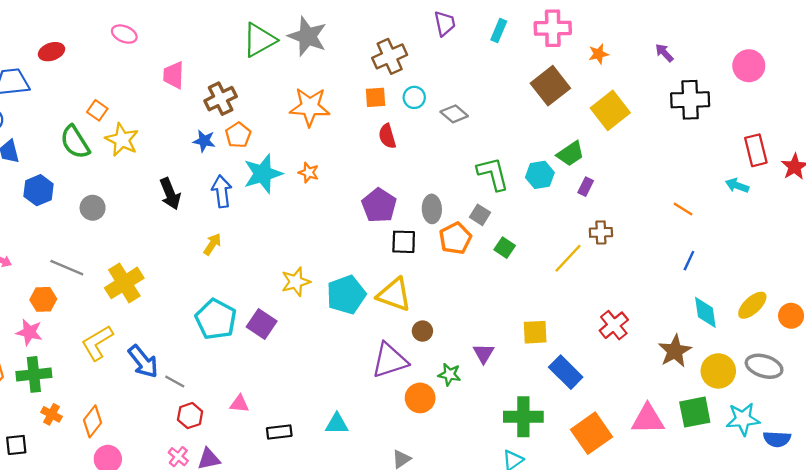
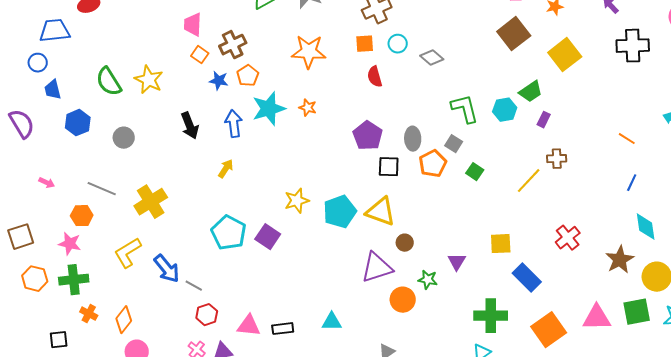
orange square: (97, 110) -> (200, 55), moved
pink triangle: (239, 404) -> (249, 326), moved, size x1.4

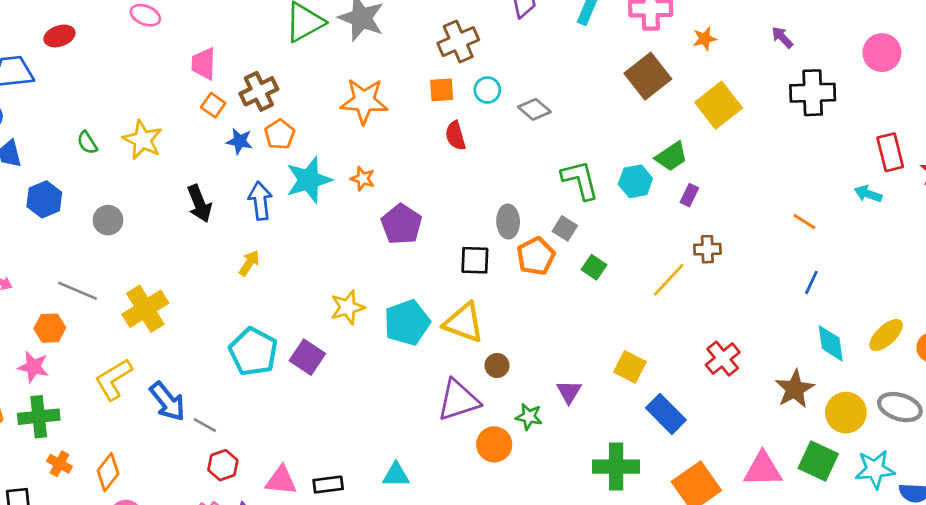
green semicircle: (109, 82) -> (87, 143), size x0.6
purple pentagon: (368, 136) -> (401, 224), moved
yellow square: (501, 244) -> (630, 367), turned 30
green square: (637, 312) -> (818, 461), turned 36

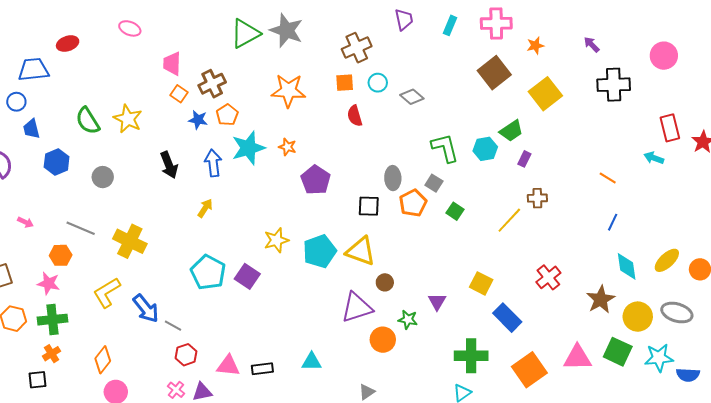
green semicircle: (87, 143) -> (88, 121), size x1.6
yellow cross: (145, 309) -> (130, 241), turned -32
orange cross: (60, 464) -> (52, 354), moved, turned 30

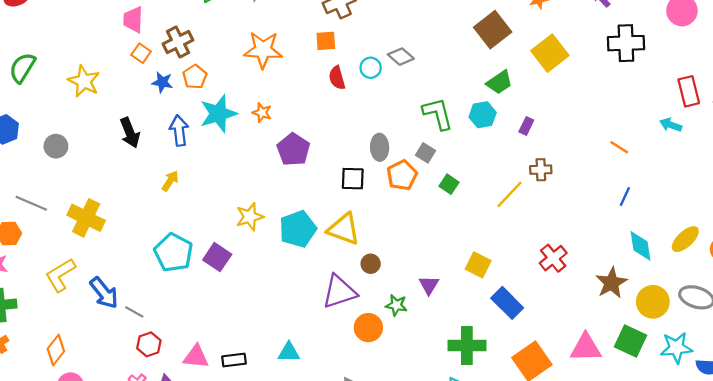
cyan circle: (378, 83) -> (371, 68), moved
green semicircle: (88, 121) -> (22, 68), moved, turned 64
green trapezoid: (511, 131) -> (499, 82), moved

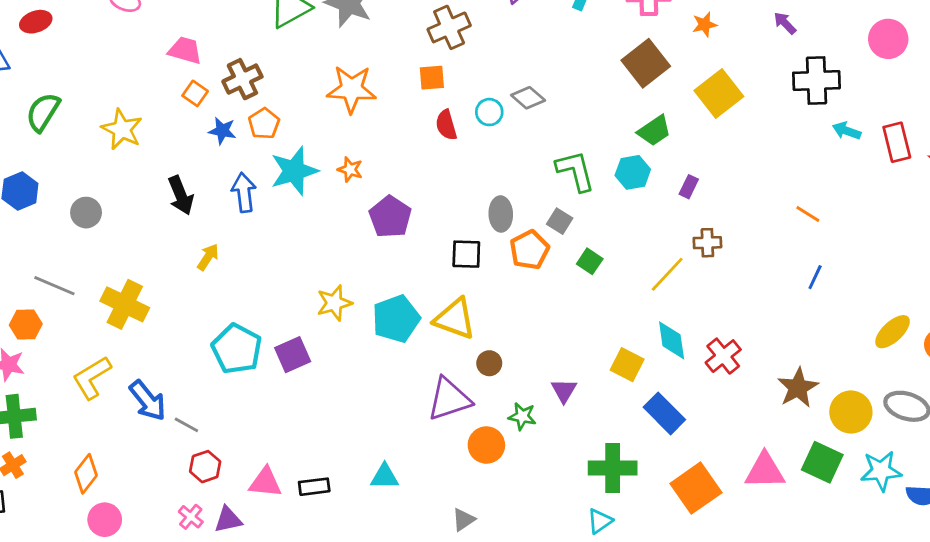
pink trapezoid: (133, 20) -> (185, 50), turned 104
cyan arrow: (671, 125) -> (847, 131), moved
yellow arrow: (170, 181) -> (208, 257), moved
cyan diamond: (641, 246) -> (672, 340), moved
purple square: (217, 257) -> (293, 355), turned 32

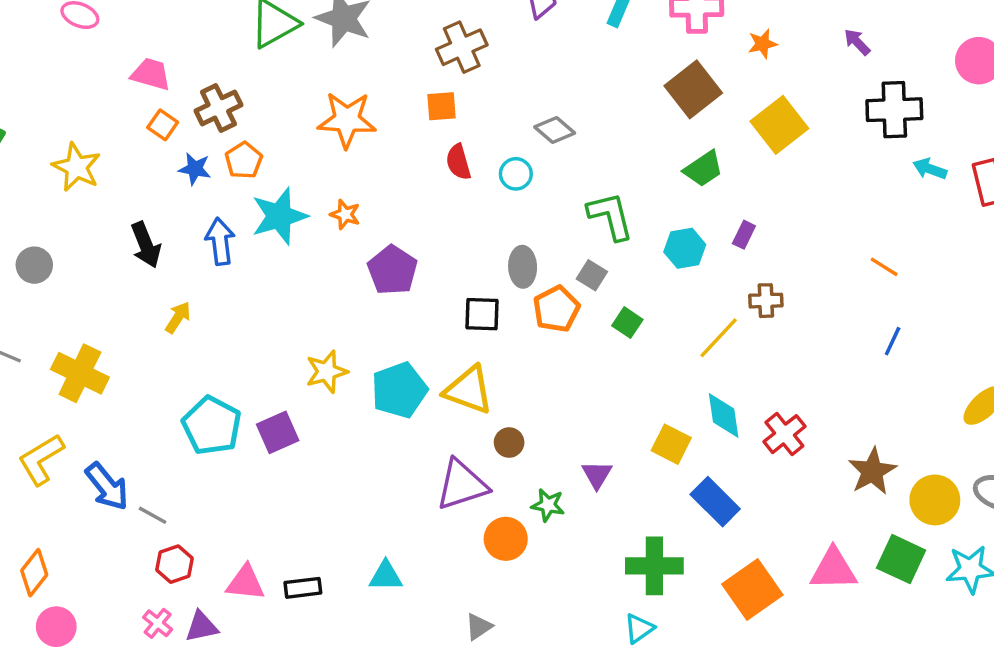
cyan circle: (489, 112) -> (516, 174), moved
cyan hexagon: (633, 172) -> (685, 248), moved

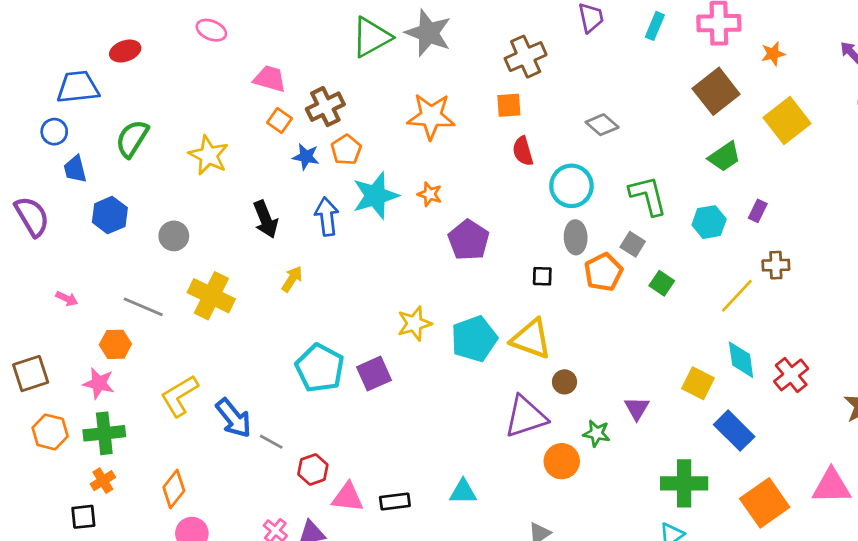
cyan circle: (516, 174) -> (571, 186), moved, size x1.6
black square: (482, 314) -> (542, 276), size x0.7
yellow cross: (80, 373) -> (211, 296), moved
red hexagon: (175, 564) -> (313, 470), moved

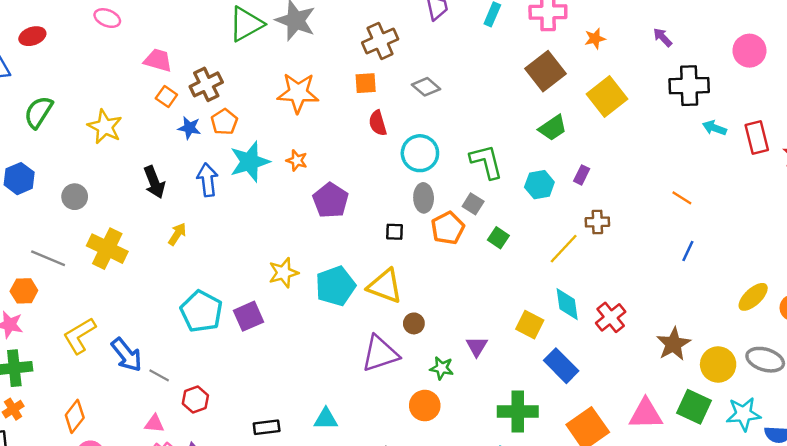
gray diamond: (602, 125) -> (426, 87), moved
orange circle: (562, 461) -> (425, 406), moved
pink triangle: (348, 497) -> (154, 424), moved, size x0.7

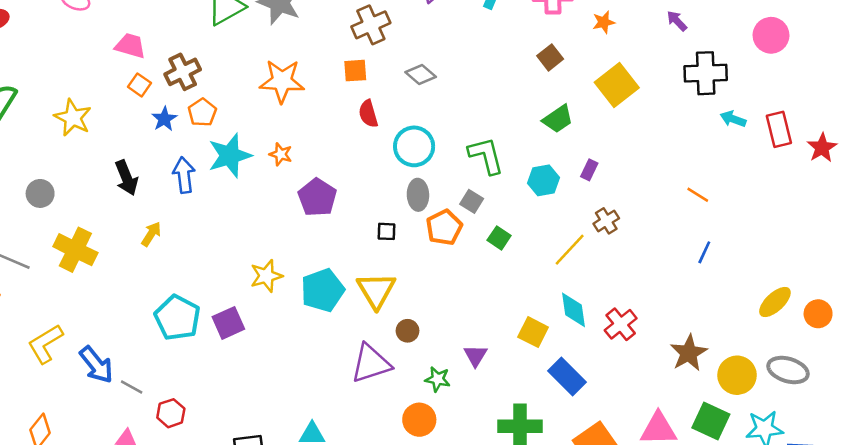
brown square: (545, 71) -> (550, 57), size x0.6
blue star: (189, 128) -> (164, 119), turned 30
brown cross: (597, 222) -> (606, 221), turned -30
yellow triangle: (385, 286) -> (376, 290), turned 39

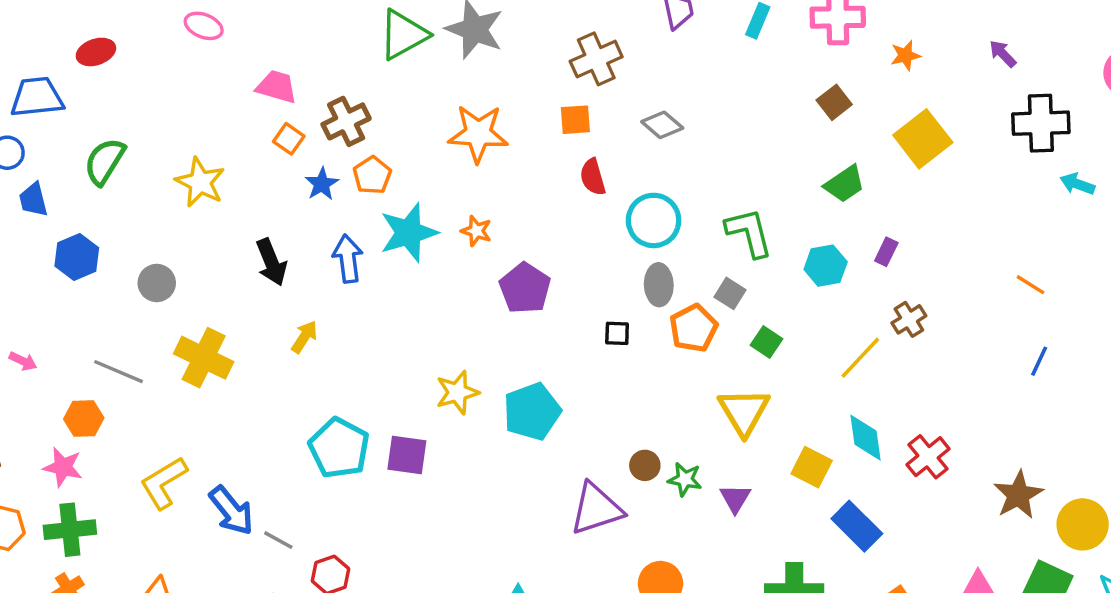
yellow triangle: (376, 290) -> (744, 412), moved
purple square: (228, 323) -> (407, 455), turned 32
green star: (438, 379) -> (685, 479), moved

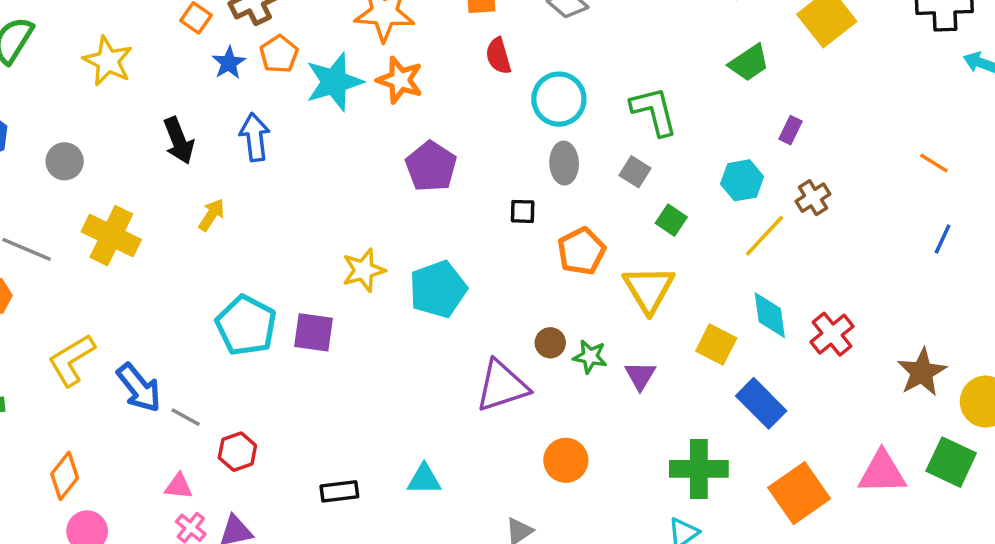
orange star: (476, 231) -> (400, 80), moved, size x1.5
cyan star: (409, 233) -> (334, 82), moved
cyan hexagon: (826, 266) -> (742, 180), moved
orange pentagon: (693, 328) -> (581, 251), moved

